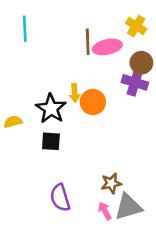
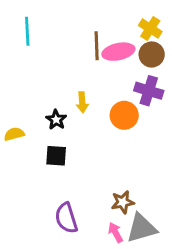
brown circle: (141, 63) -> (152, 54), moved
orange circle: (93, 102) -> (124, 115), moved
black star: (51, 109) -> (56, 120), size x0.6

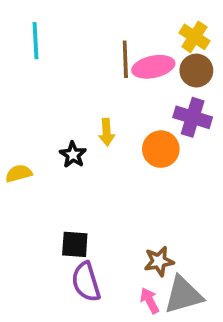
black square: (56, 156) -> (75, 244), moved

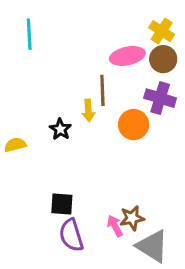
brown line: (125, 59) -> (102, 90), moved
gray triangle: (183, 295) -> (152, 246), turned 48
pink arrow: (150, 301) -> (115, 226), moved

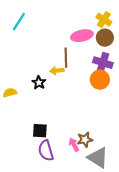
cyan line: (29, 34) -> (19, 22), turned 36
yellow arrow: (88, 111) -> (57, 71), turned 88
orange circle: (134, 125) -> (100, 80), moved

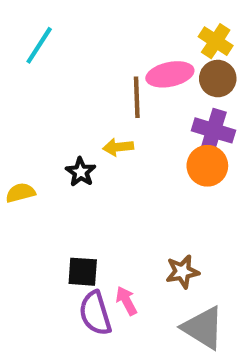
brown line: (66, 58) -> (137, 97), moved
brown star: (85, 140) -> (182, 272), moved
pink arrow: (74, 145) -> (126, 301), moved

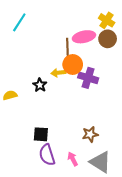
purple cross: (214, 130) -> (88, 78), moved
orange circle: (207, 166) -> (73, 64), moved
pink arrow: (126, 301) -> (73, 159), moved

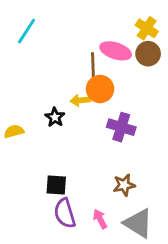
pink ellipse: (84, 37) -> (116, 51), turned 30
purple cross: (88, 78) -> (121, 127), moved

